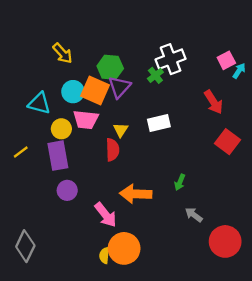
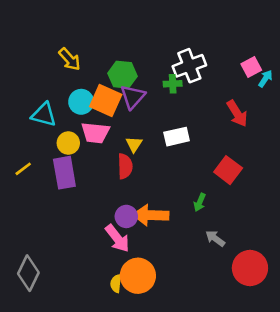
green cross: (155, 75) -> (173, 84), turned 35
red square: (227, 142) -> (228, 170), moved
purple circle: (67, 190) -> (126, 216), moved

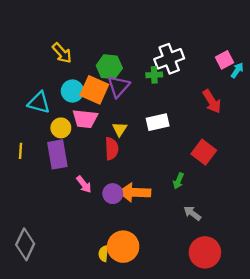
yellow line: (23, 169) -> (21, 151), turned -49
pink arrow: (117, 238) -> (84, 184), moved, size x0.7
red circle: (250, 268) -> (205, 252), moved

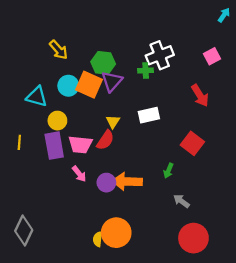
cyan arrow: (237, 70) -> (224, 15), moved
pink trapezoid: (85, 119) -> (80, 144), moved
red semicircle: (112, 149) -> (105, 140), turned 36

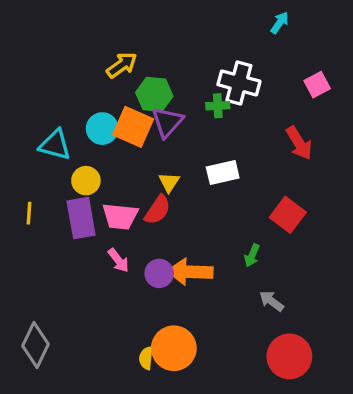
cyan arrow: (224, 15) -> (280, 23), moved
yellow arrow: (59, 50) -> (122, 65), moved, turned -84
white cross: (160, 55) -> (239, 83), turned 36

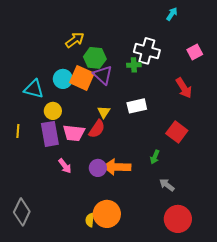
purple triangle: (167, 122) -> (103, 75), turned -30
pink arrow: (118, 260) -> (65, 166), moved

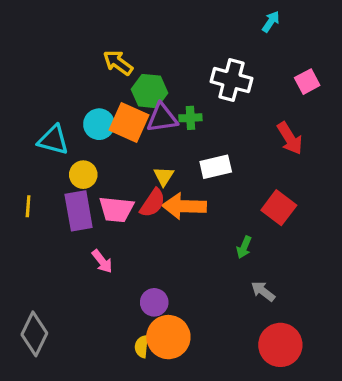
yellow arrow: (75, 40) -> (118, 63), turned -108
green cross: (134, 65) -> (190, 118), moved
purple triangle: (103, 75) -> (162, 118), turned -50
orange arrow: (117, 167) -> (184, 206), moved
purple circle: (98, 168) -> (154, 302), moved

